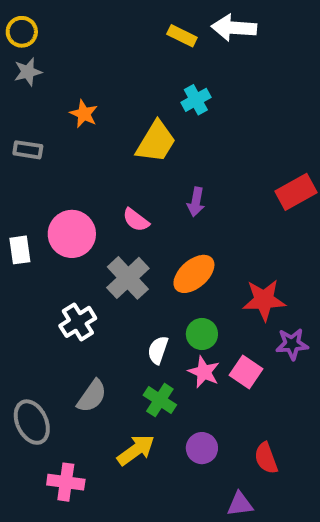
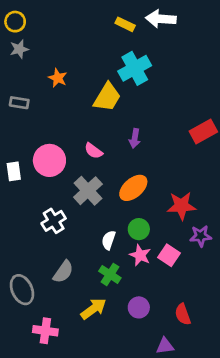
cyan cross: (196, 100) -> (135, 68), size x1.6

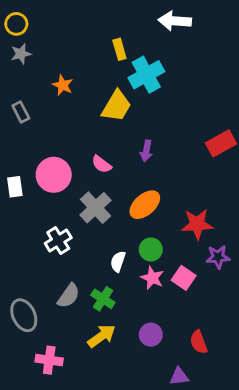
yellow rectangle: (125, 24) -> (119, 49), moved, turned 48
gray rectangle: (19, 103) -> (21, 112), turned 54
green cross: (110, 274) -> (103, 299), moved

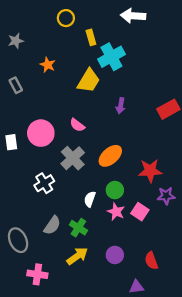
yellow circle: (16, 24) -> (66, 18), moved
purple arrow: (146, 151) -> (121, 106), moved

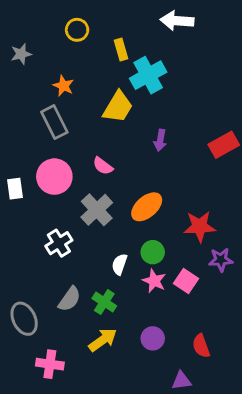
yellow circle: (66, 18) -> (77, 30), moved
gray rectangle: (16, 85) -> (54, 122), moved, size x1.5

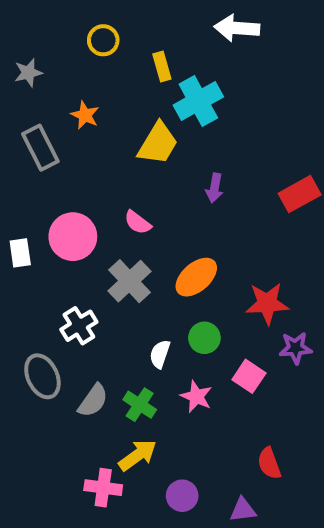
gray rectangle: (54, 122) -> (40, 148), moved
pink star: (154, 281) -> (196, 397), moved
gray ellipse: (24, 319) -> (42, 376), moved
purple circle: (153, 338) -> (182, 496), moved
pink cross: (50, 364) -> (103, 488), moved

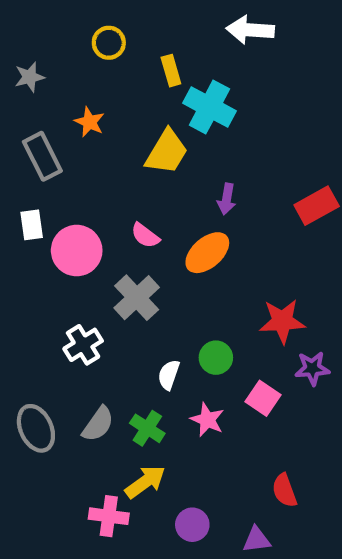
cyan cross: (198, 101) -> (209, 107), turned -33
white rectangle: (20, 253) -> (32, 225), moved
orange ellipse: (196, 277) -> (207, 253), moved
gray ellipse: (42, 376) -> (36, 428), moved

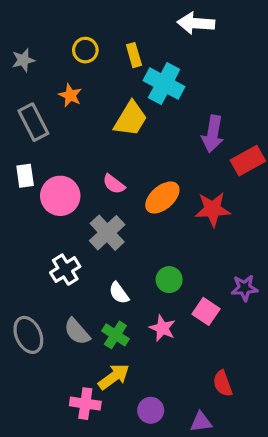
yellow circle: (109, 43) -> (85, 50), moved
purple arrow: (227, 199) -> (213, 134), moved, size x1.5
red star: (282, 321) -> (213, 209), moved
white semicircle: (169, 375) -> (119, 293), moved, turned -55
gray semicircle: (98, 424) -> (77, 332), turned 104

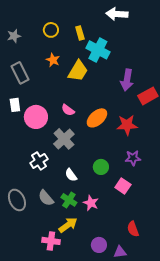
orange star: (70, 95) -> (53, 60), moved
purple star: (244, 288) -> (133, 158), moved
pink star: (162, 328) -> (91, 203), moved
purple circle: (151, 410) -> (99, 245), moved

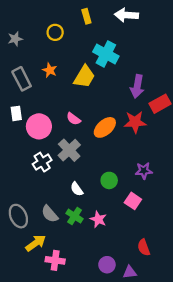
yellow rectangle: (80, 33) -> (86, 16), moved
orange star: (53, 60) -> (50, 70), moved
red star: (127, 125) -> (135, 122), moved
white cross: (39, 161) -> (42, 162), moved
yellow arrow: (68, 225) -> (36, 243), moved

